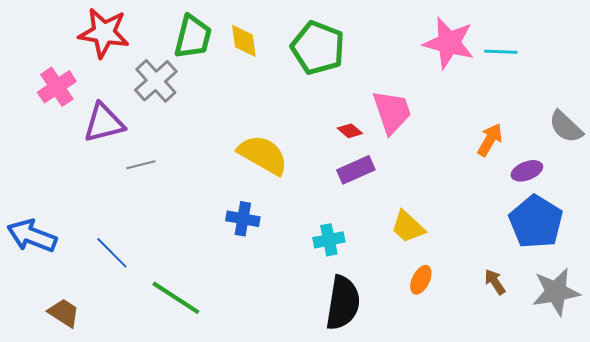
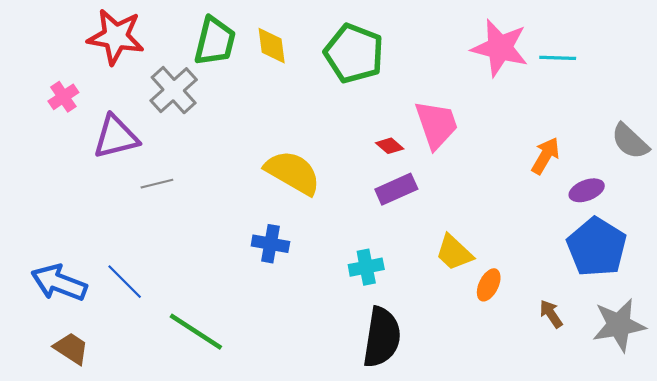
pink cross: (57, 87) -> (63, 97), size x0.7
blue arrow: (32, 236) -> (59, 283), moved
orange ellipse: (421, 280) -> (489, 285), moved

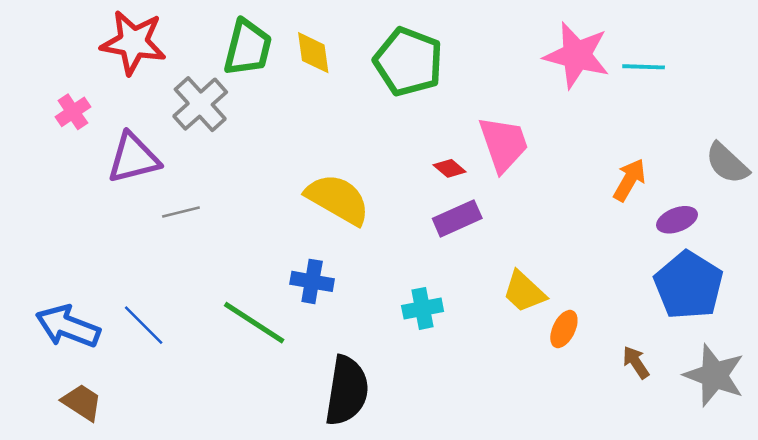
gray star: (619, 325) -> (714, 375), turned 30
green line: (196, 332) -> (254, 323), moved
black semicircle: (382, 337) -> (347, 391), moved

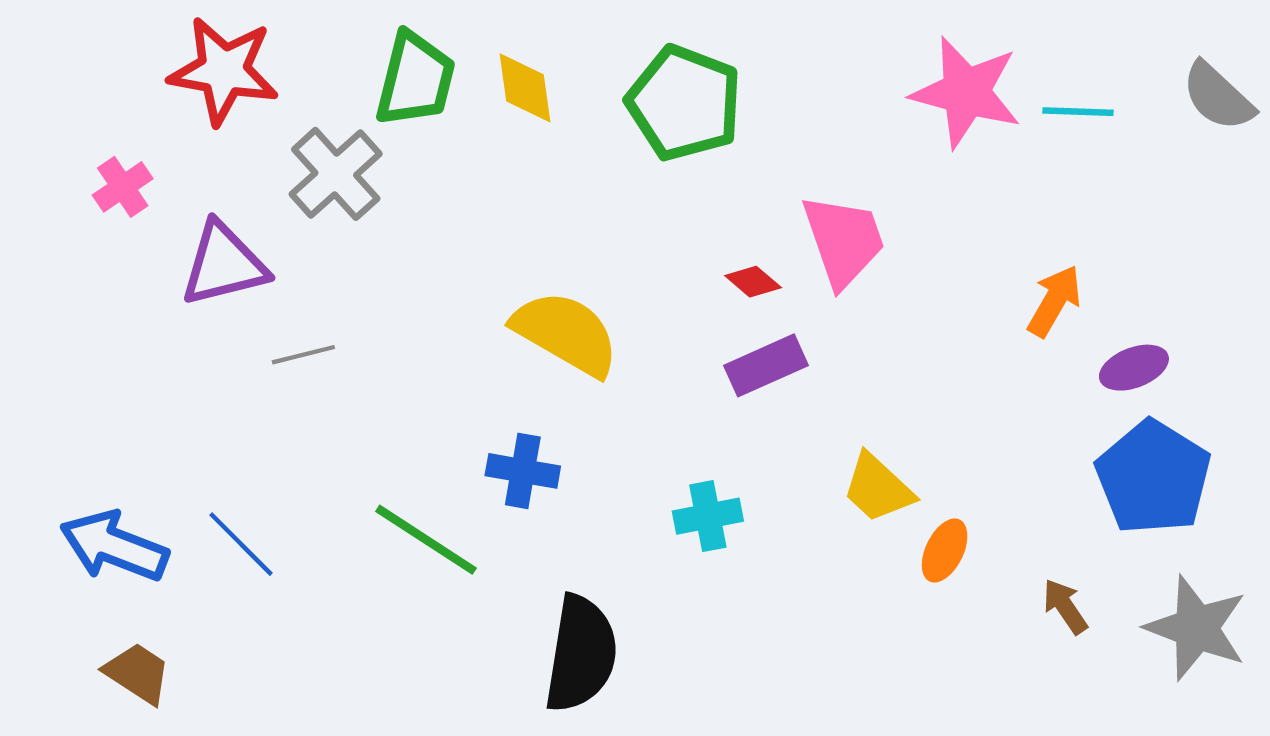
gray semicircle: (727, 163) -> (1218, 96), moved

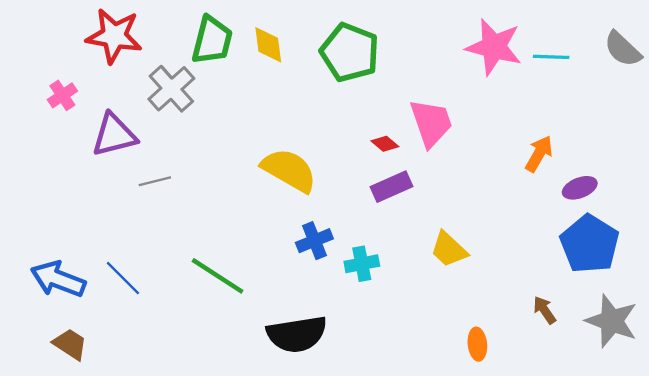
blue cross: (523, 471) -> (314, 241), moved, turned -32
orange ellipse: (945, 551) -> (477, 344), moved, turned -32
black semicircle: (581, 654) -> (297, 334), turned 72

